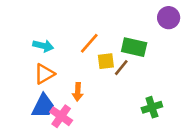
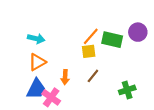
purple circle: (169, 18) -> (138, 32), moved
orange line: (89, 43) -> (91, 36), moved
brown line: (121, 68) -> (93, 76), moved

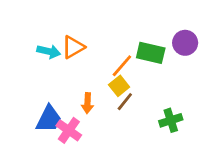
orange line: (91, 36) -> (122, 66), moved
yellow square: (89, 51) -> (119, 86), moved, turned -32
orange triangle: (37, 62) -> (73, 47), moved

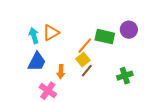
cyan arrow: (49, 51) -> (34, 36), turned -119
blue trapezoid: (49, 119) -> (37, 62), moved
green cross: (171, 120) -> (125, 76), moved

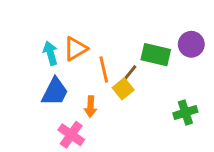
orange line: (85, 46) -> (104, 69), moved, turned -54
brown line: (87, 71) -> (129, 74), moved

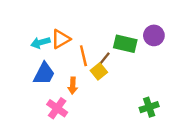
cyan arrow: (50, 53) -> (40, 43), turned -90
green cross: (185, 112) -> (149, 107), moved

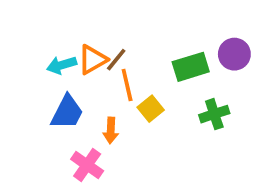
green rectangle: (125, 44) -> (191, 67), turned -30
brown line: (104, 59) -> (116, 60), moved
green cross: (149, 107) -> (214, 114), moved

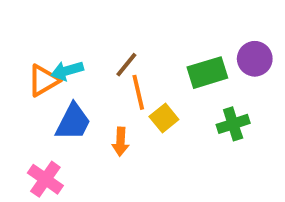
orange triangle: (93, 60) -> (43, 80), moved
pink cross: (87, 165) -> (45, 179), moved

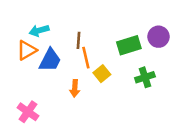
brown line: (126, 65) -> (78, 40), turned -35
cyan arrow: (67, 71) -> (39, 31), moved
blue trapezoid: (73, 122) -> (50, 60), moved

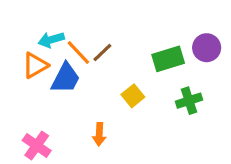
brown line: (78, 40) -> (102, 53), turned 42
orange line: (86, 58) -> (78, 53), moved, turned -30
orange arrow: (75, 88) -> (99, 134), moved

